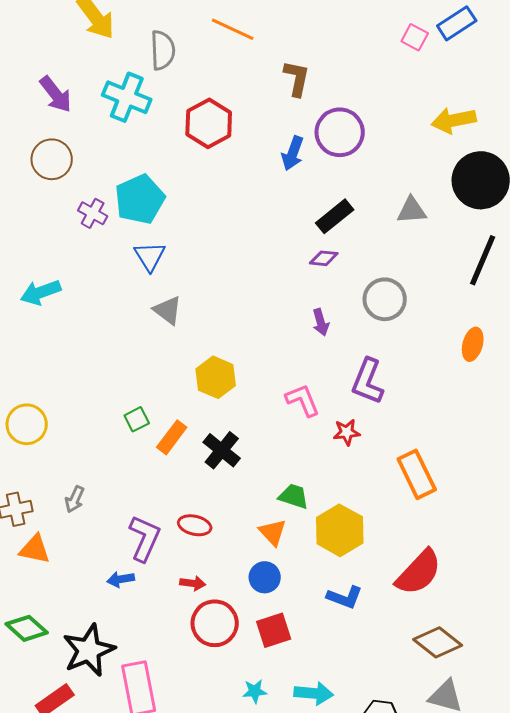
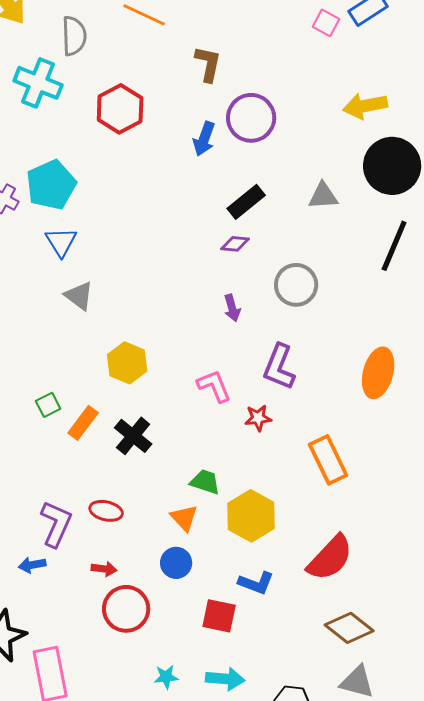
orange ellipse: (473, 344) -> (378, 373), moved, size x1.5
red square: (274, 630) -> (219, 616), moved, turned 30

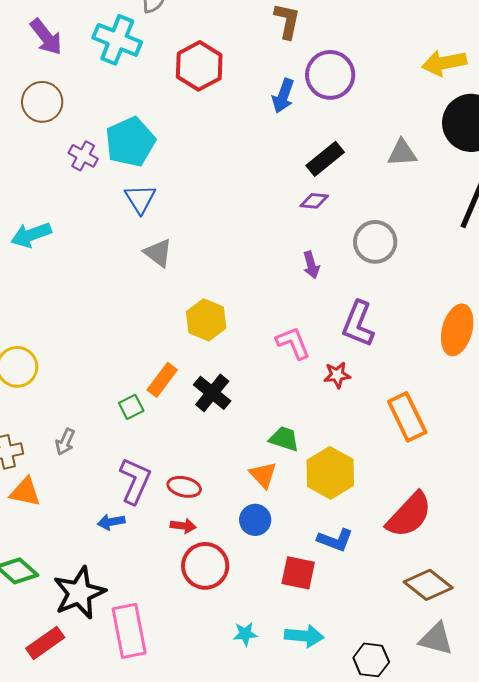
green square: (48, 405) -> (131, 407), moved
red ellipse: (106, 511) -> (184, 487), moved

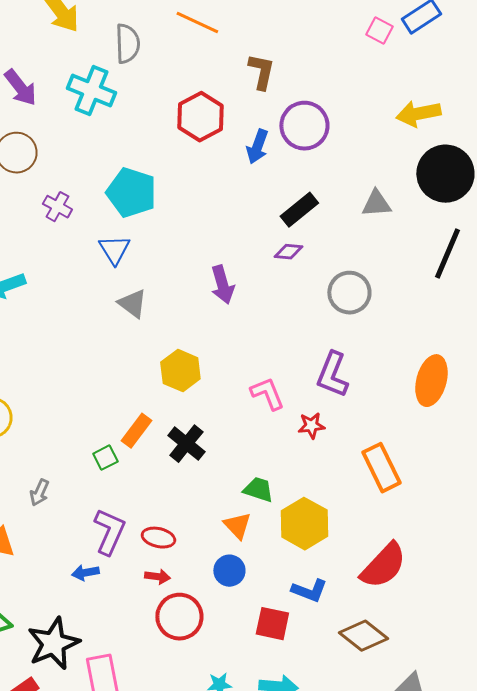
red hexagon: (199, 66) -> (200, 117), moved
cyan pentagon: (130, 142) -> (131, 193), moved, turned -30
purple arrow: (311, 265) -> (222, 285), moved, size x1.4
brown diamond: (428, 585) -> (363, 636), moved

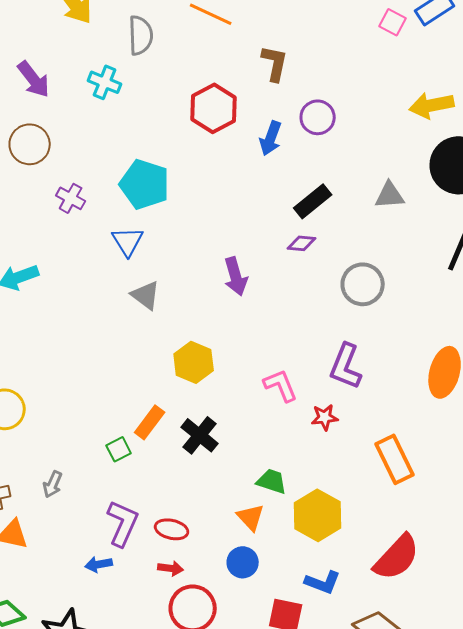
cyan cross: (91, 91) -> (105, 82), size x0.7
purple circle: (304, 126) -> (318, 117), size x0.7

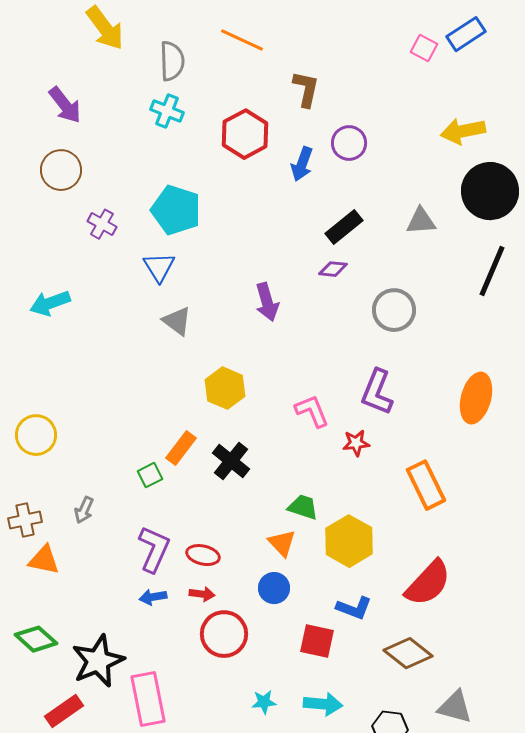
cyan cross: (105, 82) -> (167, 111), moved
blue arrow: (99, 564) -> (153, 597), moved

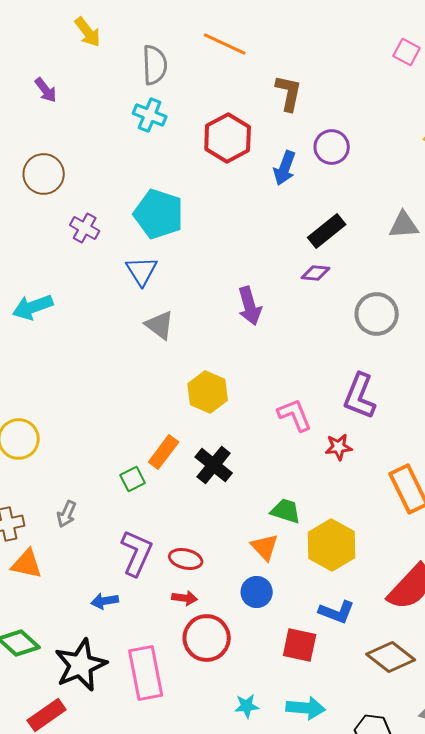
yellow arrow: (105, 28) -> (88, 32), size x0.7
purple arrow: (65, 105) -> (46, 90), moved, size x0.7
blue arrow: (153, 597) -> (105, 601), moved
pink rectangle: (148, 699) -> (146, 673), moved

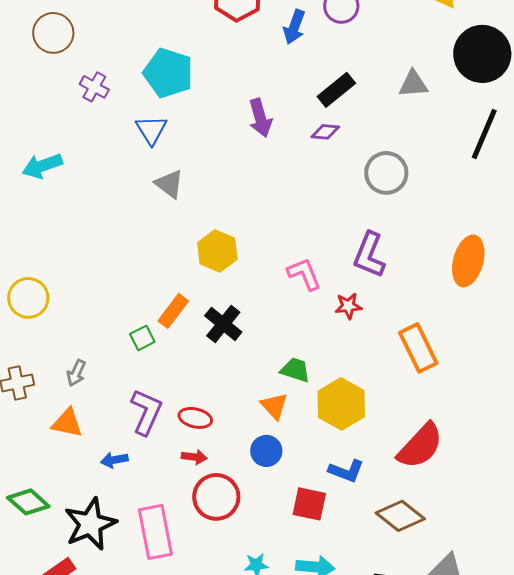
purple arrow: (250, 306) -> (260, 118), moved
orange triangle: (27, 564) -> (67, 423), moved

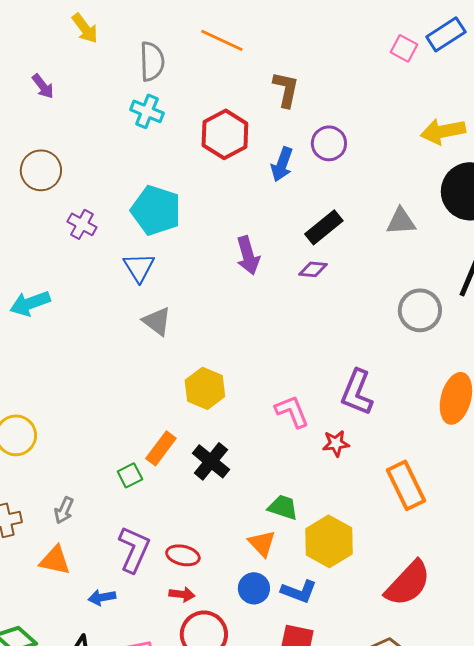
gray circle: (386, 173) -> (420, 310), moved
blue L-shape: (346, 471) -> (299, 591), moved

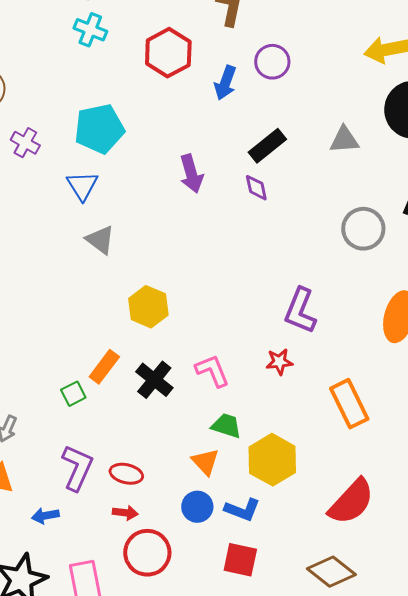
cyan pentagon: (156, 210) -> (99, 129), turned -30
purple diamond: (313, 269) -> (256, 188), turned 72
pink L-shape: (292, 411) -> (212, 371), moved

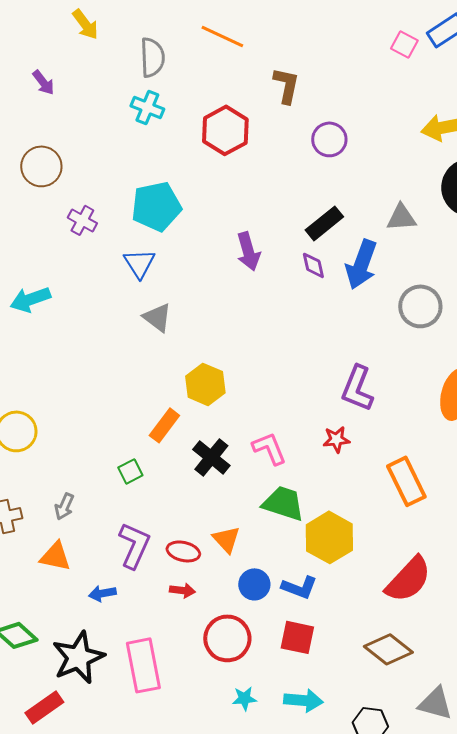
blue arrow: (225, 83) -> (361, 264), moved, size x1.4
orange rectangle: (104, 367) -> (164, 425), moved
green trapezoid: (226, 426) -> (283, 503), size x1.4
orange triangle: (205, 462) -> (226, 539), moved
red circle: (147, 553) -> (227, 638), moved

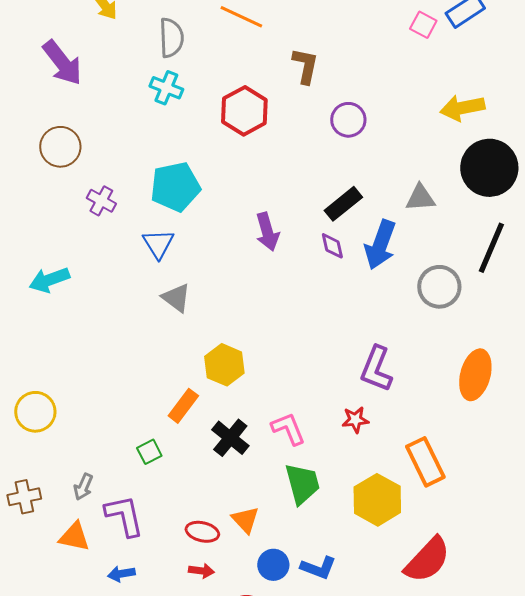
purple arrow: (43, 82) -> (62, 63), size x1.8
green trapezoid: (283, 503) -> (302, 484), turned 57
yellow hexagon: (329, 537) -> (377, 500), moved
purple L-shape: (134, 545) -> (124, 516), moved, turned -36

